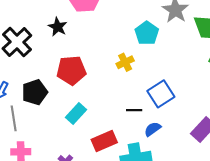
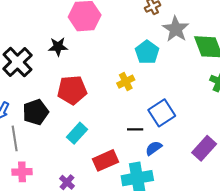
black star: (58, 27) -> (58, 47), turned -30

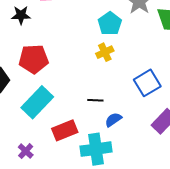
yellow cross: (126, 82) -> (105, 52), moved
blue square: (162, 113) -> (147, 83), moved
cyan rectangle: (77, 133) -> (37, 102), size x1.5

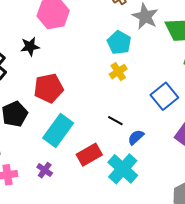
black line: (95, 100) -> (115, 121), turned 35
cyan cross: (96, 149) -> (123, 169), turned -32
purple cross: (26, 151) -> (45, 170), moved

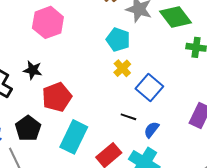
black star: (30, 46) -> (33, 70), moved, turned 30
blue square: (164, 96) -> (149, 88), moved

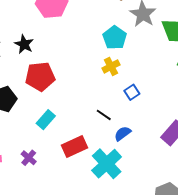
blue square: (149, 88) -> (132, 92), size x0.6
cyan rectangle: (74, 137) -> (46, 120), size x0.6

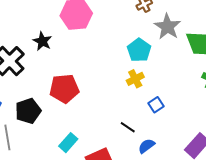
black star: (24, 44) -> (42, 41), moved
cyan rectangle: (46, 120) -> (68, 143), moved

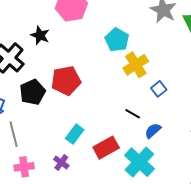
cyan pentagon: (139, 50) -> (117, 40), moved
yellow cross: (135, 79) -> (136, 65), size x1.4
black pentagon: (28, 111) -> (32, 92), moved

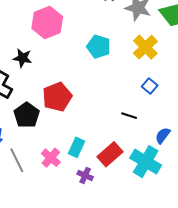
yellow cross: (136, 65) -> (145, 47), moved
blue semicircle: (153, 131) -> (163, 136), moved
purple cross: (61, 163) -> (85, 175), moved
pink cross: (24, 167) -> (51, 158), moved, turned -30

